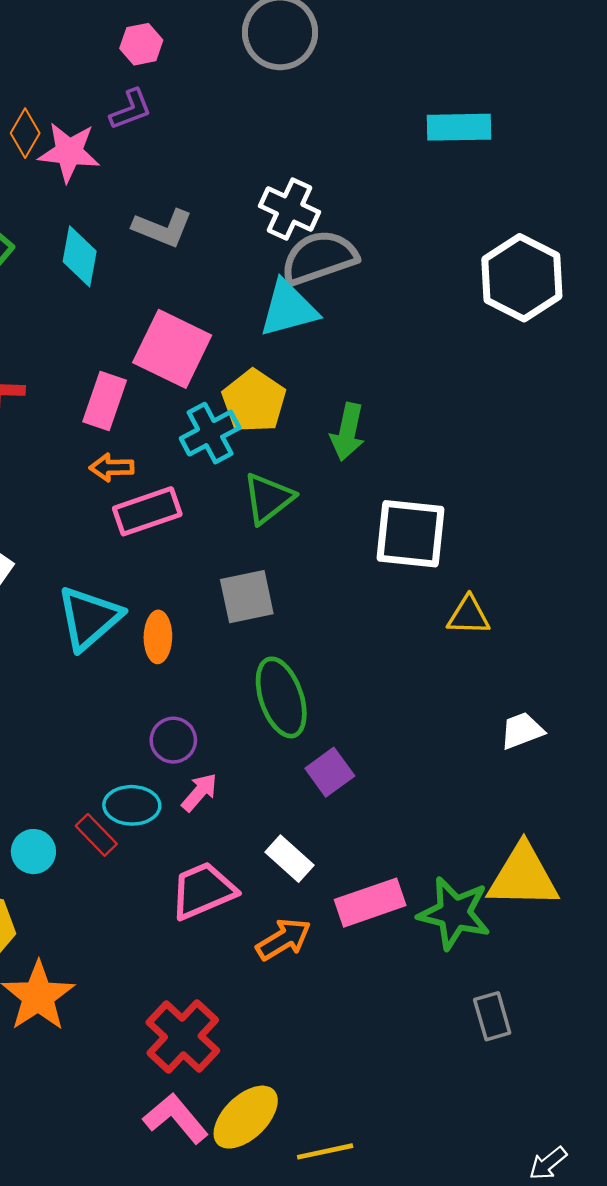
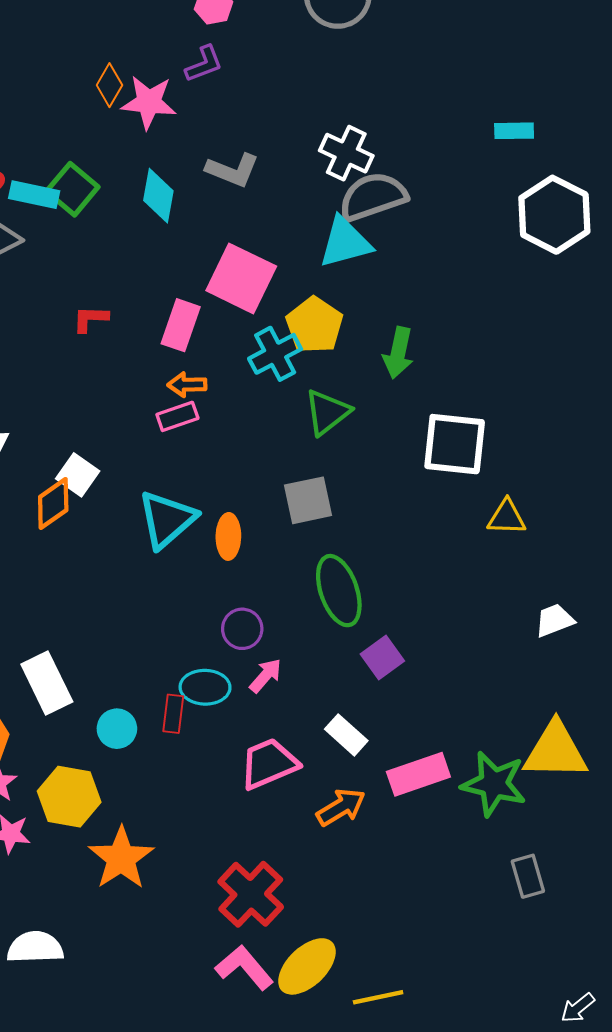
cyan rectangle: (459, 127) -> (514, 131), moved, size x0.7
pink rectangle: (147, 511) -> (177, 416), moved, size x0.7
red rectangle: (96, 835) -> (173, 714), turned 51

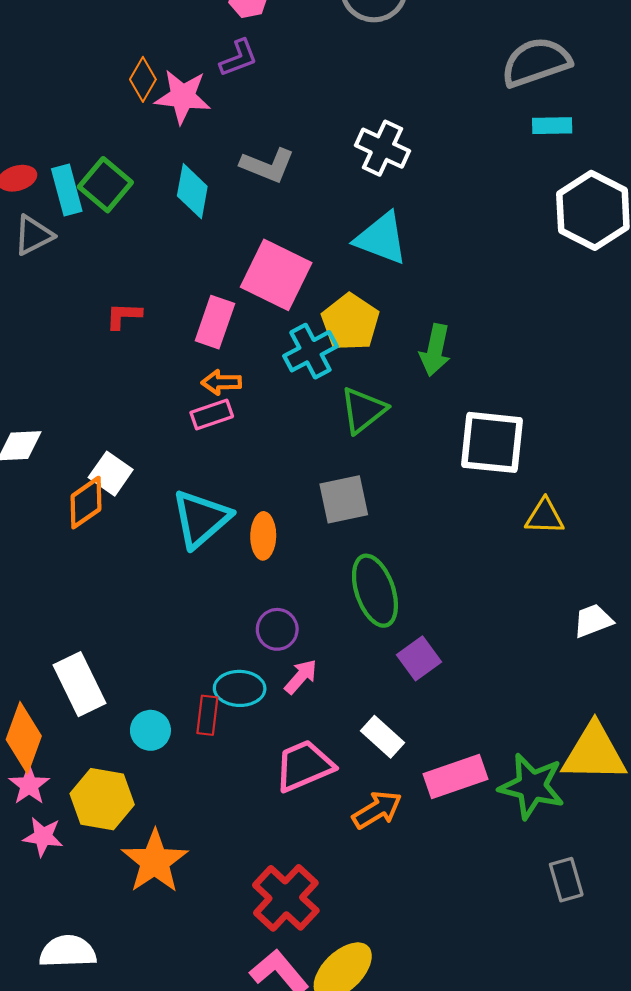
cyan rectangle: (34, 195) -> (67, 190), turned 63
gray semicircle: (373, 197) -> (536, 62), moved
cyan triangle: (345, 242) -> (381, 238), turned 36

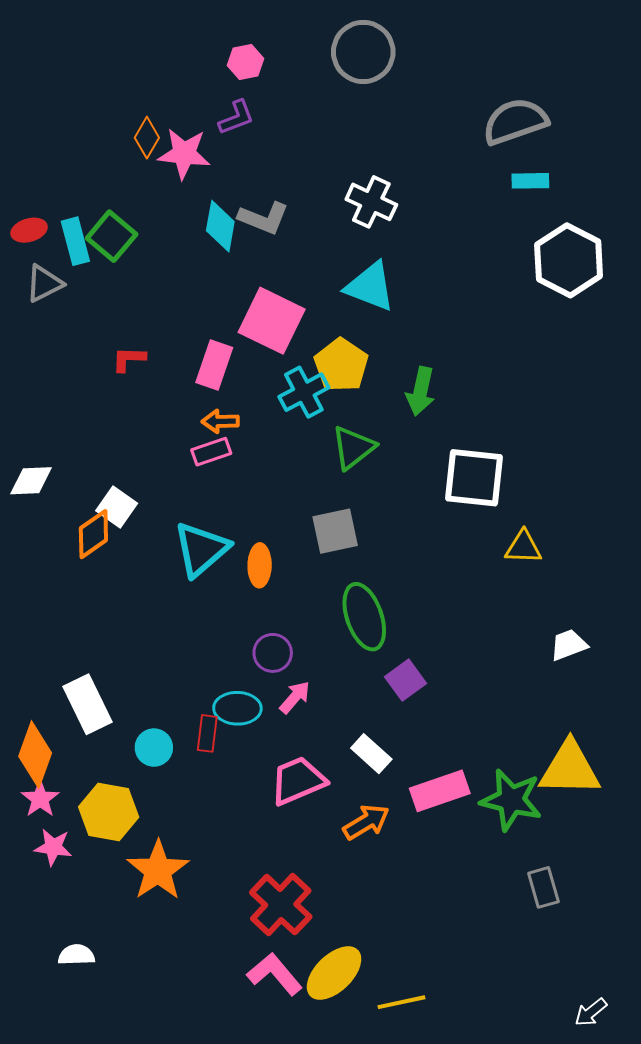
cyan diamond: (192, 191) -> (220, 226), moved
white semicircle: (68, 952) -> (76, 955), size x0.7

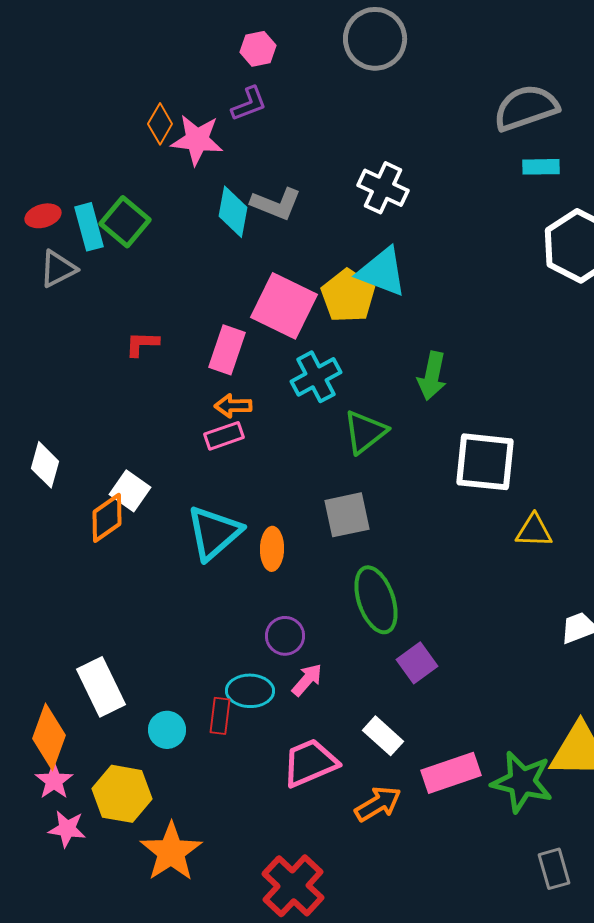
yellow pentagon: (341, 365) -> (348, 296), moved
white diamond: (31, 481) -> (45, 465), turned -72

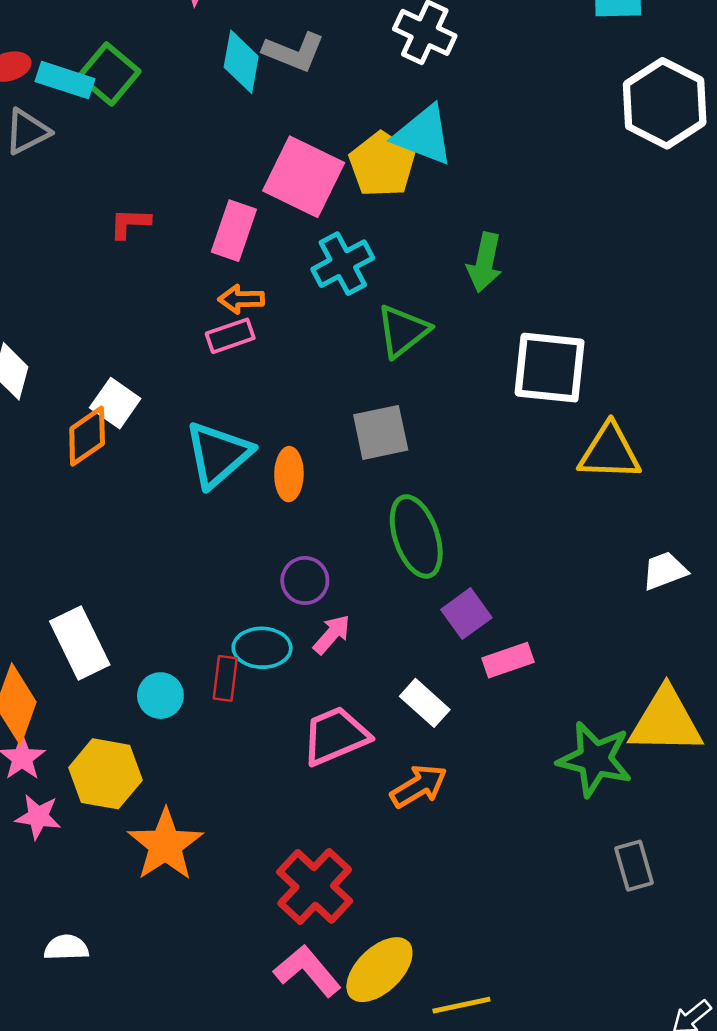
cyan rectangle: (89, 227) -> (65, 80), turned -57
yellow triangle: (534, 531) -> (610, 452), size x1.4
pink rectangle: (451, 773) -> (508, 660), moved, size x0.7

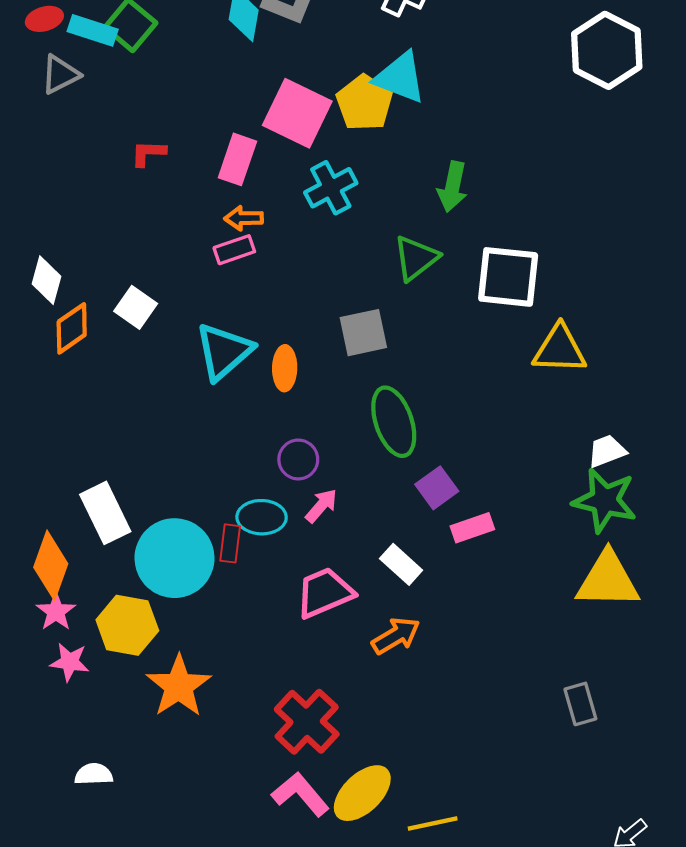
green triangle: (403, 331) -> (416, 258), moved
orange diamond: (87, 436) -> (72, 328), moved
cyan circle: (160, 696) -> (174, 558), size x2.0
green star: (595, 759) -> (605, 500), moved

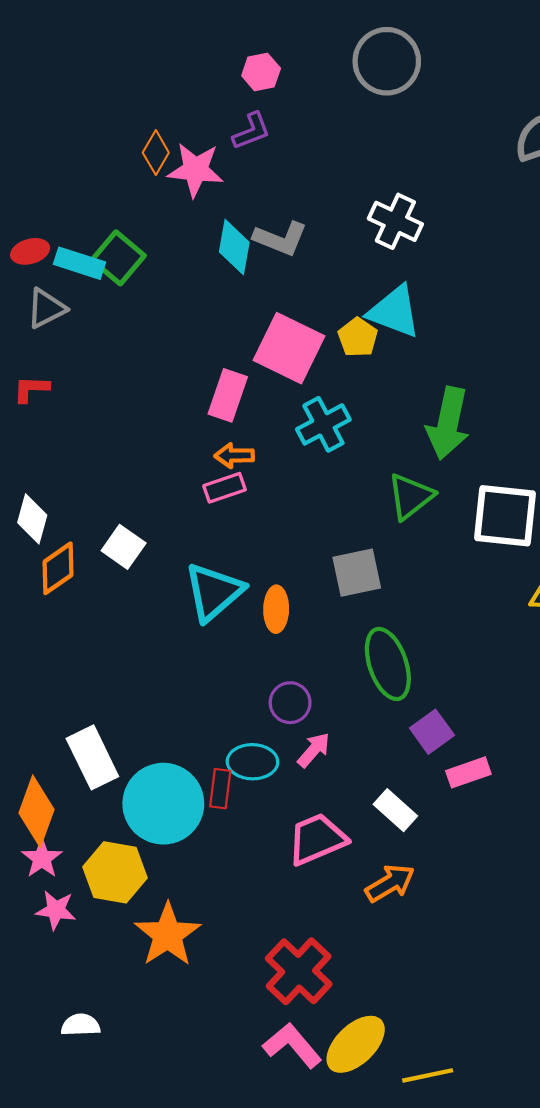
yellow pentagon: (364, 103) -> (358, 337), size x0.7
red L-shape: (148, 153) -> (31, 389), moved
green arrow: (453, 187) -> (448, 423), size x1.4

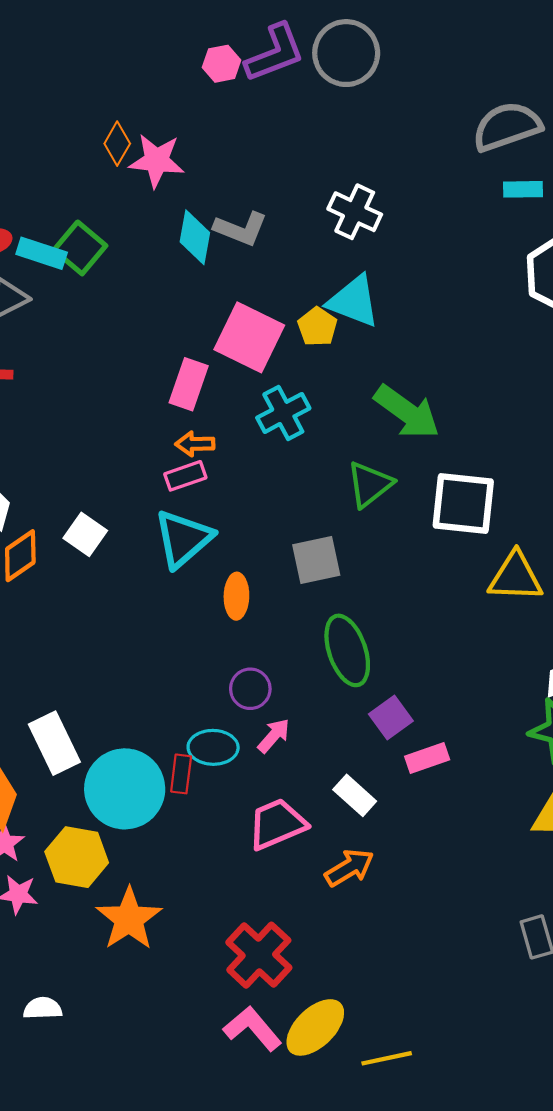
purple L-shape: (251, 131) -> (275, 53), moved, size x1.6
green arrow: (448, 423) -> (407, 412), turned -66
cyan triangle: (214, 592) -> (183, 539), moved

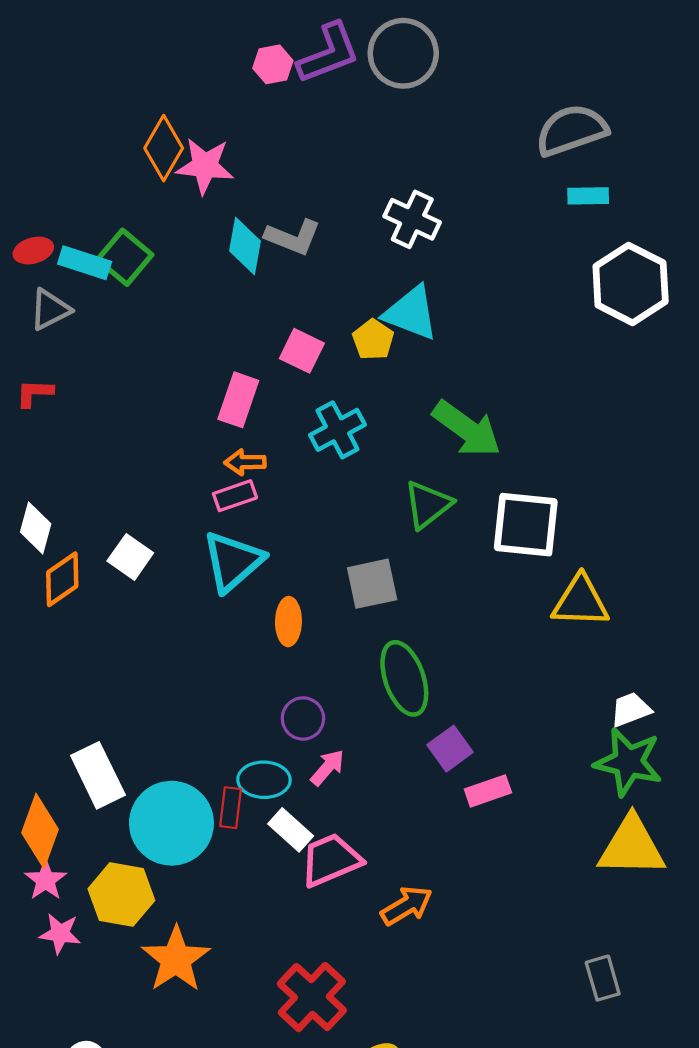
orange diamond: (117, 144) -> (164, 148), size x1.4
pink square: (249, 337) -> (302, 351), size x0.6
white rectangle: (355, 795) -> (291, 830), moved

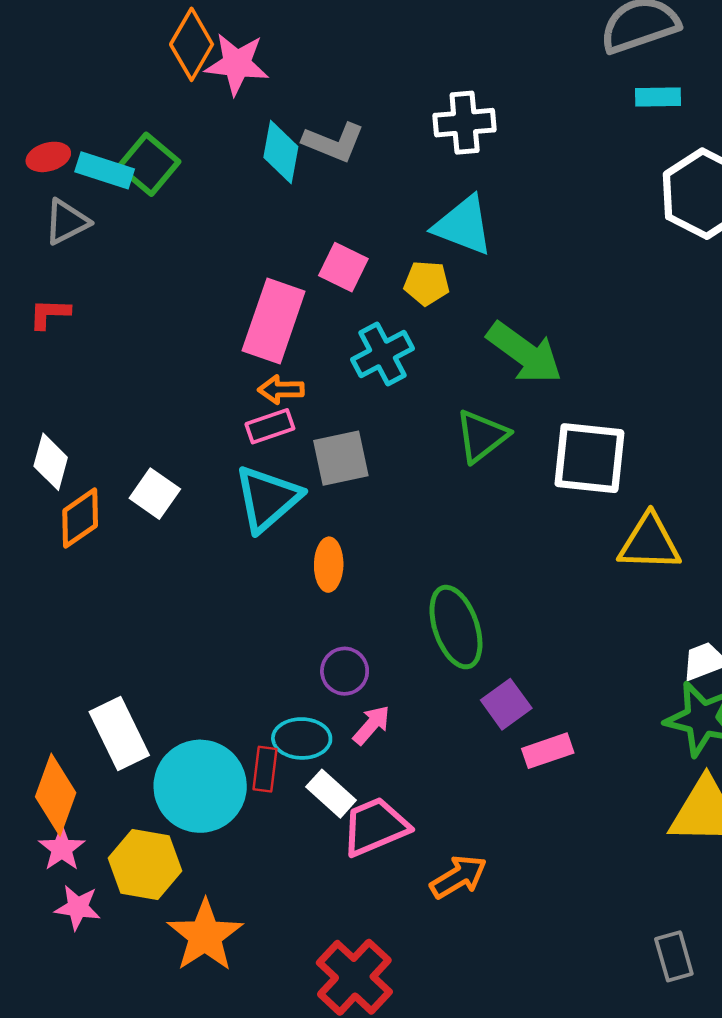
white cross: (412, 219) -> (465, 123), turned -30
yellow pentagon: (373, 340) -> (427, 283), moved, turned -30
pink rectangle: (238, 400) -> (274, 321), size x1.4
gray square: (372, 584) -> (341, 458), moved

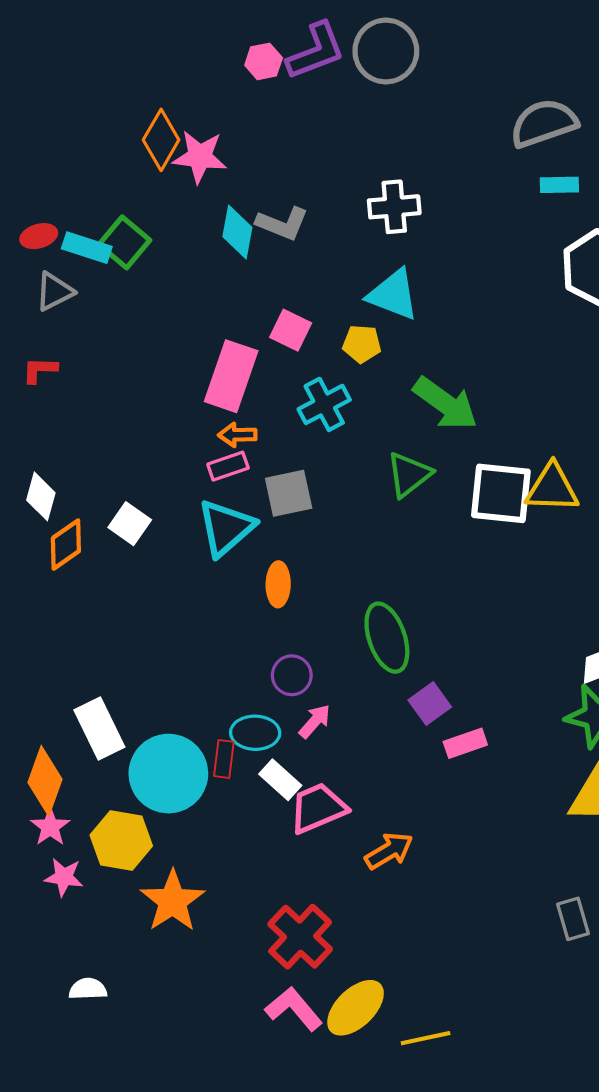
yellow triangle: (649, 543) -> (552, 488), moved

